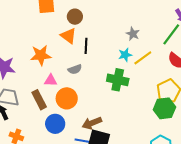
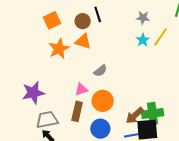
black line: (86, 46) -> (98, 14), moved
orange star: (41, 55) -> (59, 49), moved
green cross: (118, 80) -> (153, 113), moved
brown rectangle: (39, 100) -> (77, 111), turned 60

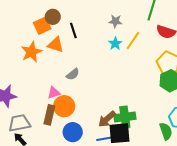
black line: (98, 14) -> (73, 31), moved
orange square: (52, 20) -> (42, 26), moved
brown circle: (83, 21) -> (53, 17), moved
orange circle: (103, 101) -> (64, 106), moved

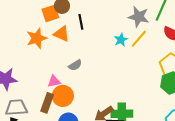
gray star: (115, 21) -> (139, 17), moved, size x1.5

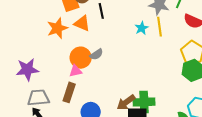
yellow line: (139, 39) -> (160, 27), turned -48
orange circle: (63, 96) -> (81, 58), moved

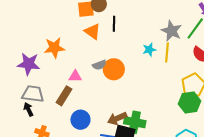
orange star: (57, 28) -> (54, 48), moved
orange circle: (81, 58) -> (114, 69), moved

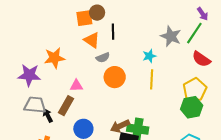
yellow line: (167, 52) -> (152, 79), moved
gray semicircle: (99, 65) -> (103, 58), moved
black arrow: (28, 109) -> (48, 116), moved

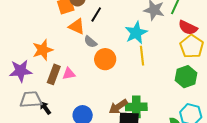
black line: (113, 32) -> (96, 15), turned 42
cyan star: (149, 56) -> (136, 33), size x1.6
gray semicircle: (103, 58) -> (90, 42), turned 72
yellow pentagon: (195, 89) -> (192, 46), moved
brown rectangle: (66, 106) -> (54, 74), moved

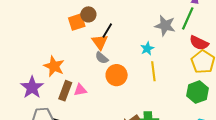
orange triangle: (77, 26) -> (100, 42), moved, turned 30
cyan star: (136, 33) -> (147, 49), size x0.6
orange star: (43, 50) -> (54, 66), turned -30
purple star: (21, 71) -> (32, 87), turned -30

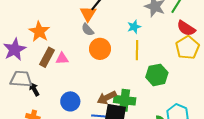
green hexagon: (197, 92) -> (157, 75), moved

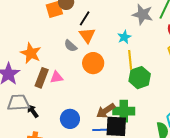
orange triangle: (88, 14) -> (87, 35), moved
gray semicircle: (88, 30) -> (71, 46), moved
green hexagon: (157, 75) -> (140, 78), moved

